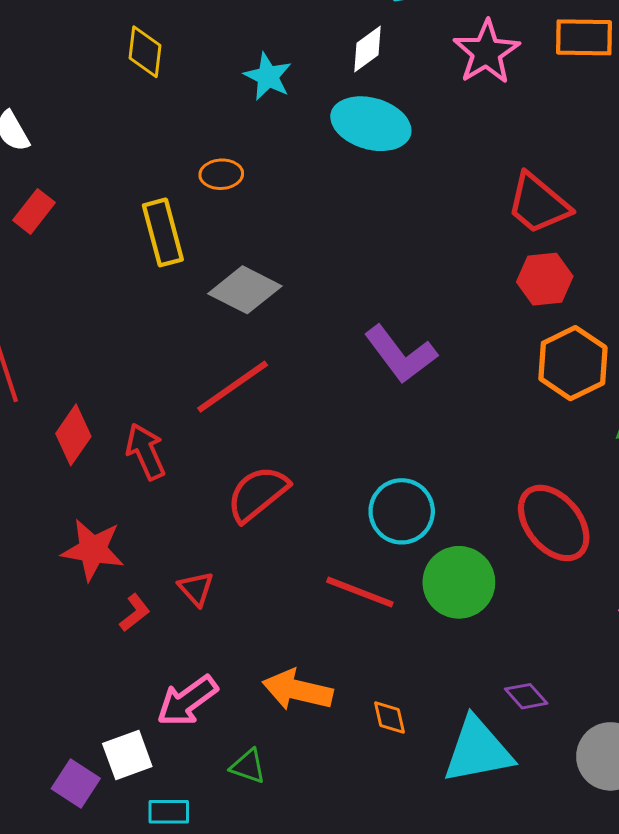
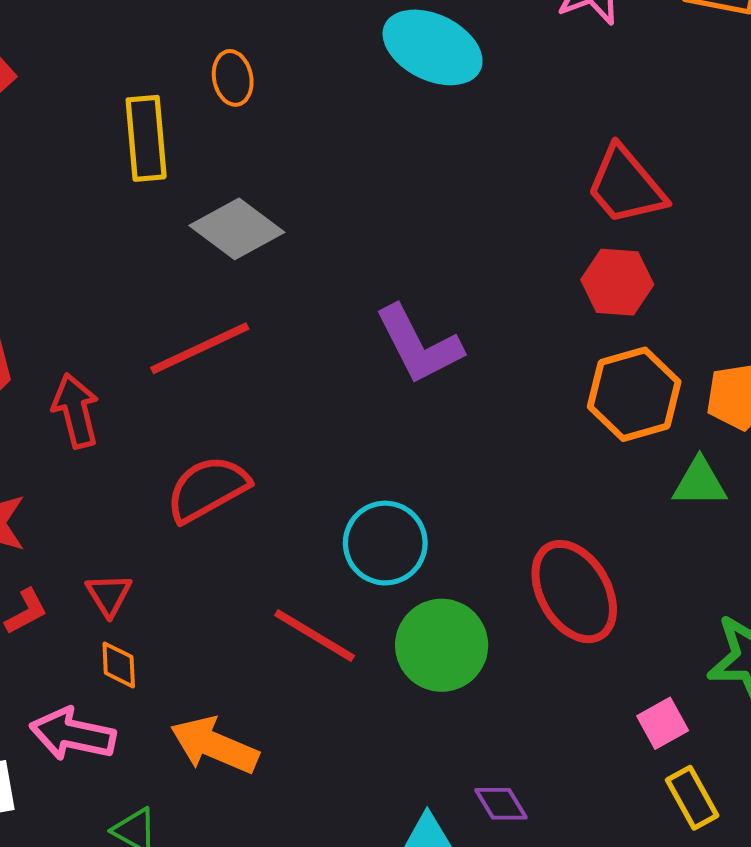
orange ellipse: (221, 174) -> (233, 78), turned 72
pink arrow: (187, 701) -> (73, 734), turned 38
orange diamond: (390, 717) -> (119, 665), moved

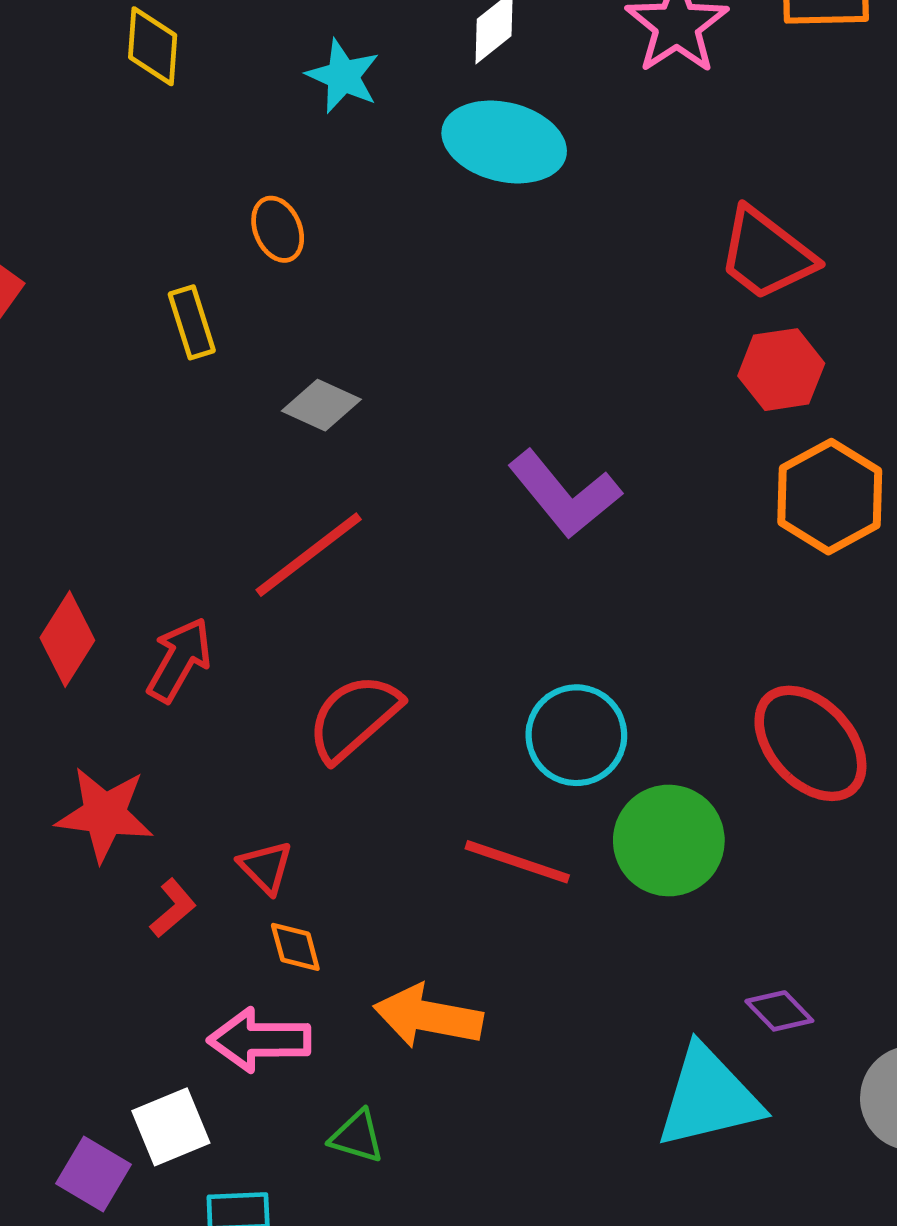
yellow rectangle: (146, 138) -> (192, 322), size x0.7
gray diamond: (237, 229) -> (321, 405), size x0.7
red arrow: (76, 411) -> (179, 660), turned 56

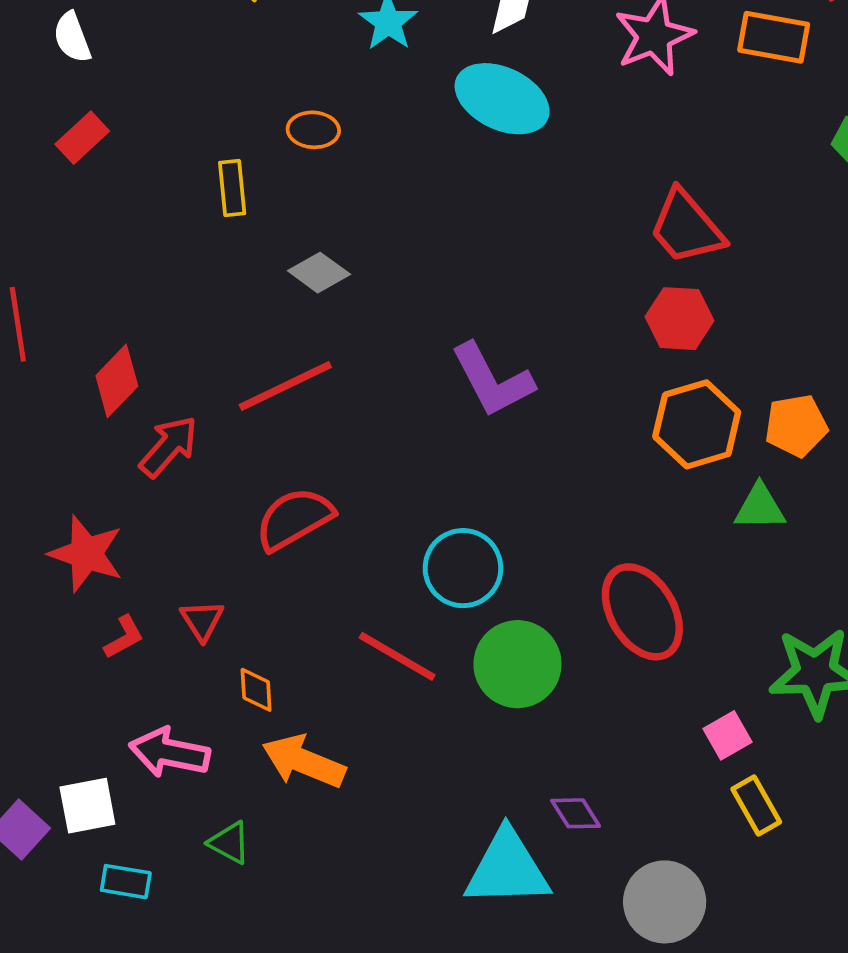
orange ellipse: (278, 229) -> (313, 130), turned -75
red diamond: (67, 639) -> (117, 381), moved
orange diamond: (295, 947) -> (256, 690), moved

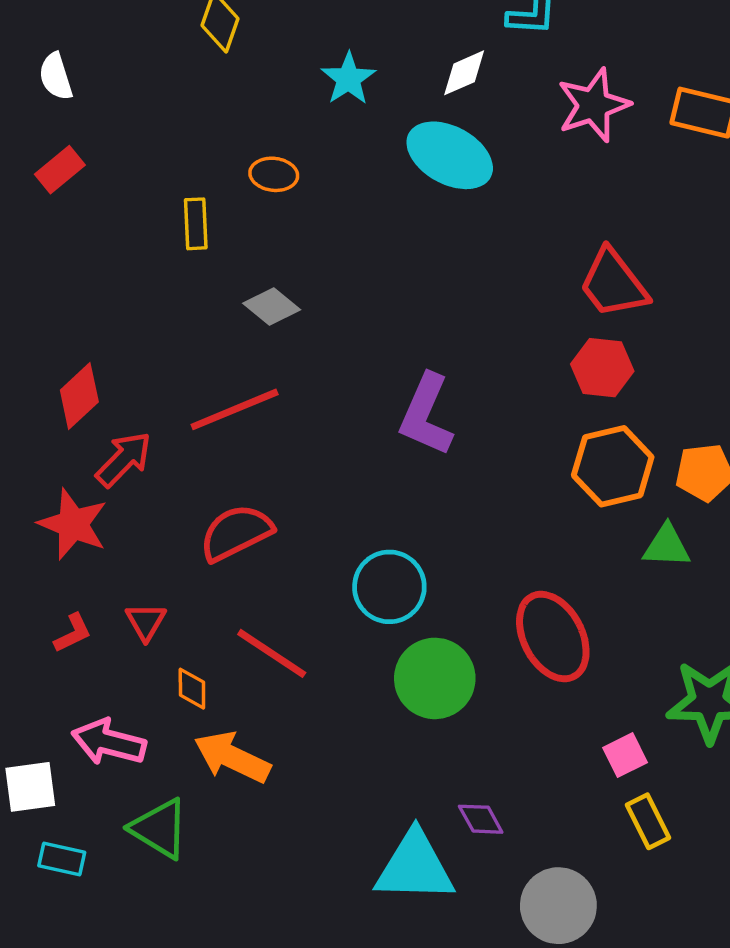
purple L-shape: (492, 380) -> (426, 415), turned 48
red star: (86, 554) -> (73, 524), moved
red line: (397, 656) -> (272, 653), moved
green triangle: (229, 843) -> (160, 829), size x1.5

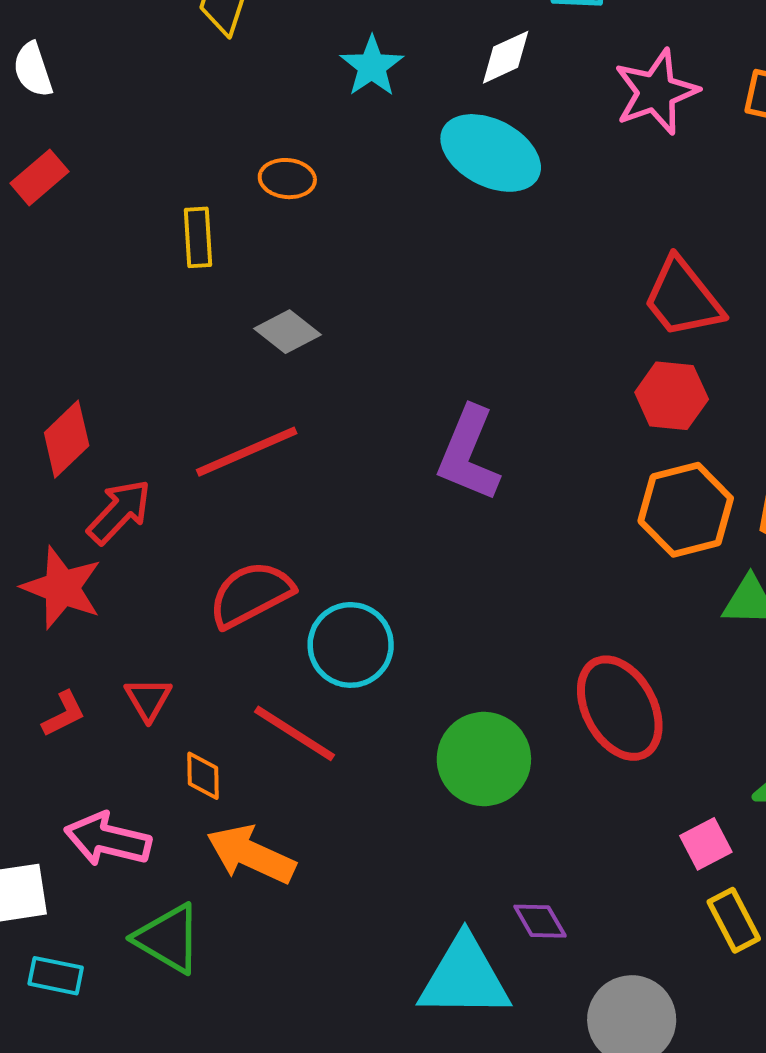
cyan circle: (389, 587) -> (351, 645), moved

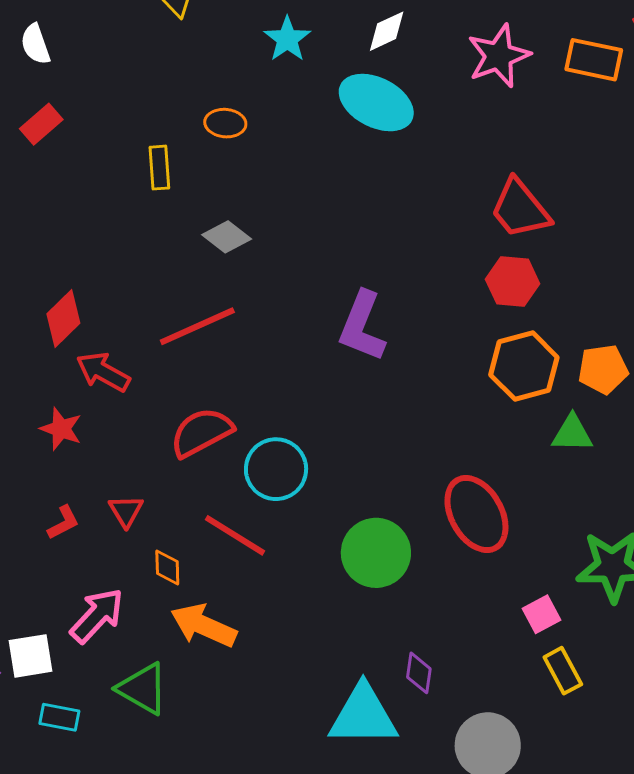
red arrow: (119, 512) -> (103, 372), turned -104
red star: (62, 588) -> (61, 429), size x0.7
pink arrow: (108, 839) -> (97, 616), turned 120
purple diamond: (540, 921) -> (419, 673), turned 39

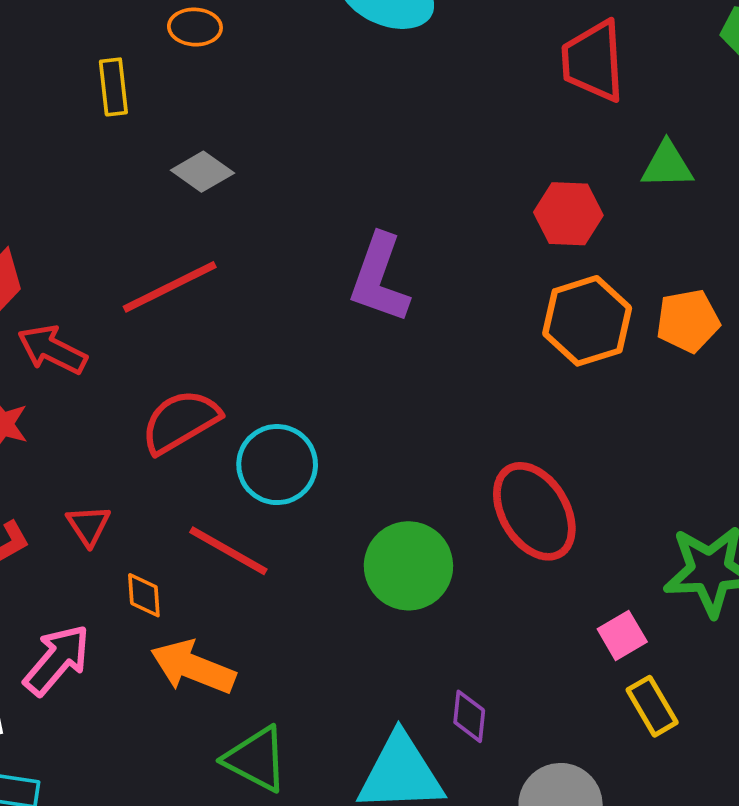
red trapezoid: (520, 209) -> (593, 61), moved, turned 38
green triangle: (572, 433) -> (667, 165), moved
green triangle: (143, 689) -> (256, 759), moved

